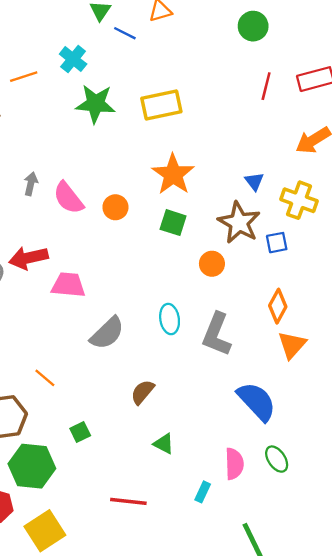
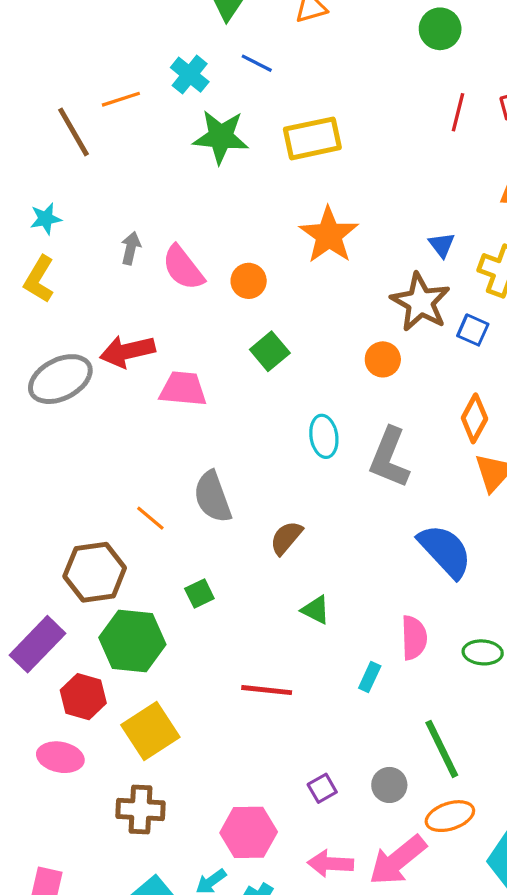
blue line: (125, 33) -> (257, 63), moved
green square: (173, 223) -> (270, 351), moved, turned 32
blue square: (277, 243) -> (473, 330), turned 35
gray semicircle: (107, 333) -> (213, 497), moved, turned 114
green ellipse: (277, 459) -> (483, 652), moved, turned -52

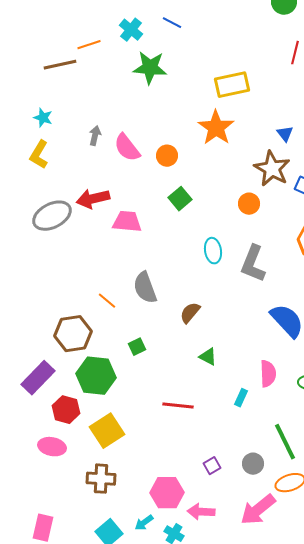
brown line: (73, 132) -> (60, 65), turned -72
yellow rectangle: (312, 138) -> (232, 85), moved
cyan star: (46, 219) -> (43, 118), turned 30
pink arrow: (330, 864) -> (201, 512), moved

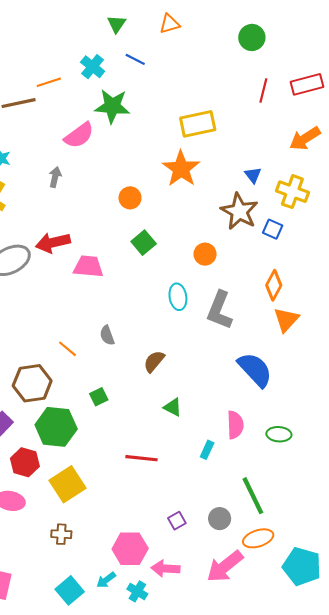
pink semicircle: (127, 148) -> (79, 135), moved, turned -88
orange circle: (249, 204) -> (205, 254), moved
gray semicircle: (145, 288) -> (107, 335), size x0.6
brown cross: (101, 479) -> (61, 534), size x0.7

